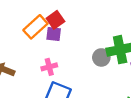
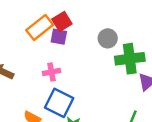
gray circle: (101, 57) -> (108, 38), moved

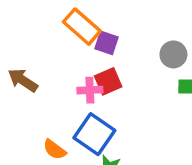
red square: (62, 22) -> (108, 81), moved
orange rectangle: (40, 27) -> (82, 27), turned 72

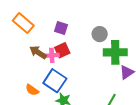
orange rectangle: (82, 27) -> (23, 23), moved
brown arrow: (23, 80) -> (38, 52), moved

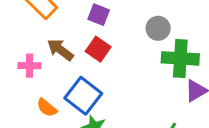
red square: (62, 50) -> (98, 49), turned -35
pink cross: (52, 55) -> (29, 66), moved

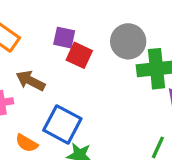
gray circle: (158, 28) -> (128, 41), size x1.4
red square: (98, 49) -> (79, 55), moved

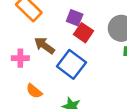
blue square: (62, 124) -> (71, 64), moved

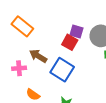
purple square: (75, 18) -> (76, 31), moved

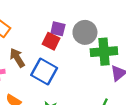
brown arrow: (38, 56) -> (17, 58), turned 30

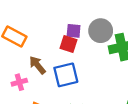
blue square: (44, 72) -> (66, 75), turned -35

